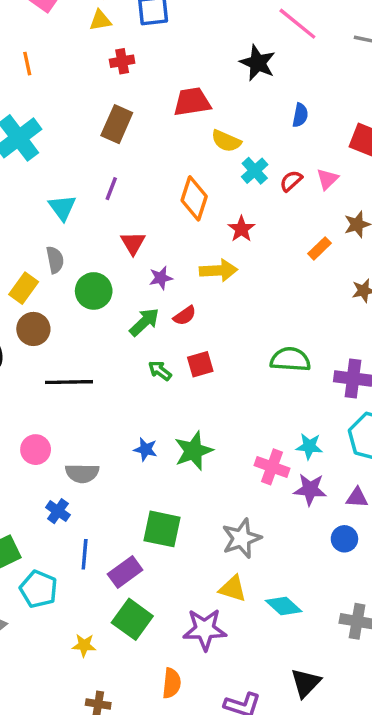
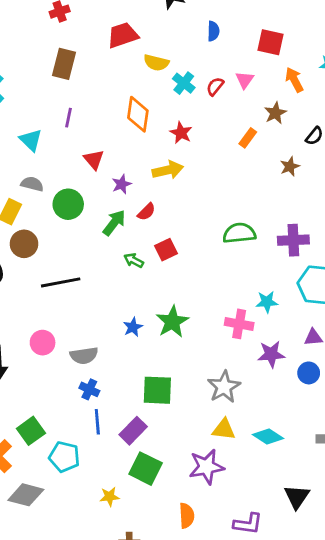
gray semicircle: (55, 260) -> (32, 184), turned -55
blue star: (146, 449) -> (133, 327), turned -30
purple star: (310, 489) -> (271, 354), moved
blue cross: (58, 511) -> (89, 389), moved

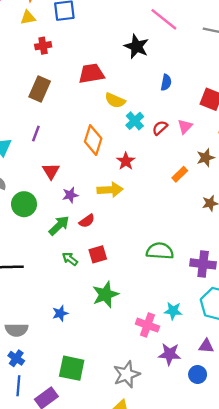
green star: (172, 322) -> (105, 295), moved

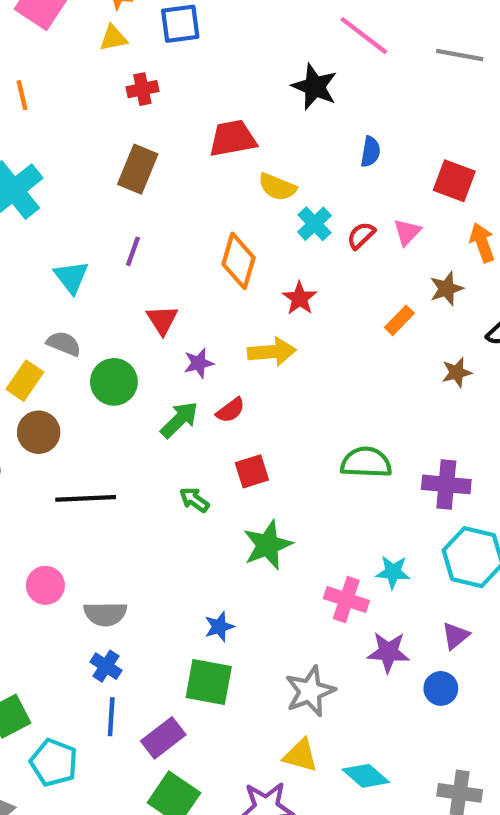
green arrow: (70, 259) -> (194, 500), moved
blue star: (60, 313) -> (219, 627), moved
purple triangle: (206, 346) -> (455, 636), turned -42

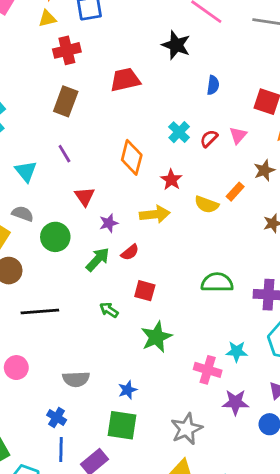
red cross: (142, 89) -> (67, 50), size x1.4
yellow semicircle: (277, 187) -> (207, 204), moved
purple line: (133, 251) -> (64, 154), turned -48
red square: (252, 471) -> (145, 291), turned 35
gray semicircle: (105, 614) -> (76, 379), moved

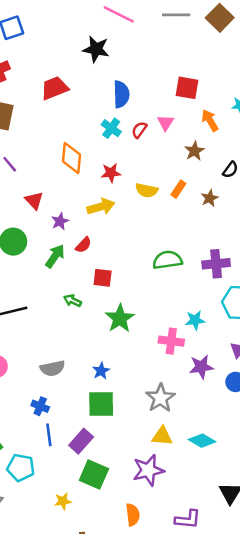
blue semicircle: (213, 85) -> (121, 94), moved, size x1.5
red star: (171, 180) -> (111, 173), turned -30
orange rectangle: (235, 192) -> (178, 189), moved

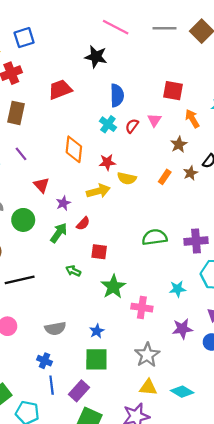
yellow semicircle: (147, 190) -> (127, 178), moved
brown star: (210, 198) -> (190, 173), moved
pink cross: (171, 341) -> (142, 308), moved

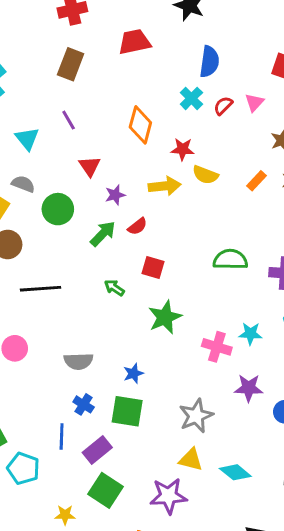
pink cross: (142, 308) -> (217, 347), moved
blue cross: (44, 361) -> (84, 404), moved

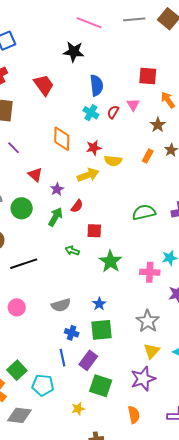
red trapezoid: (134, 42) -> (44, 85), turned 80
yellow triangle: (191, 460) -> (152, 351), turned -48

